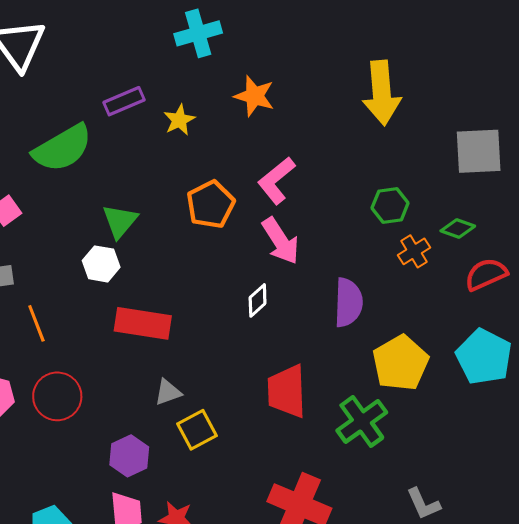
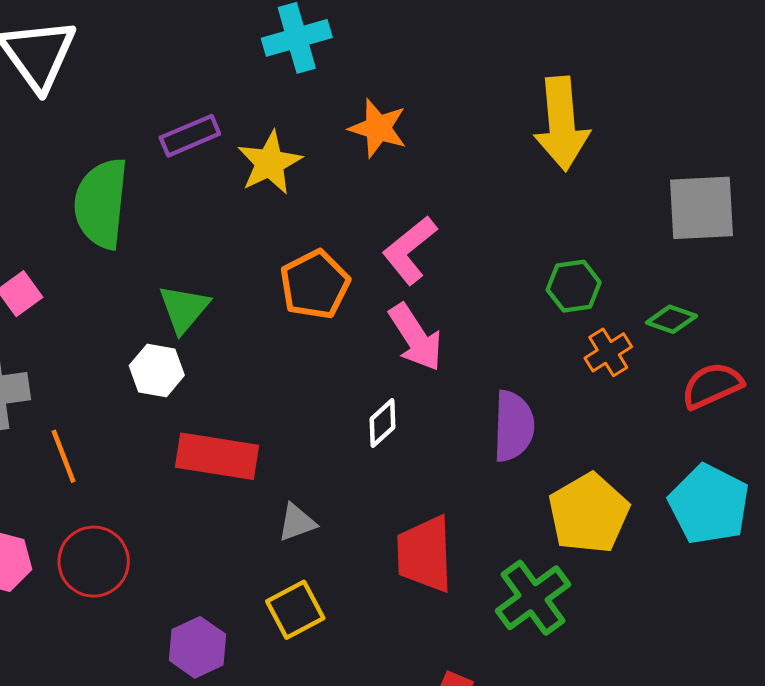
yellow star: (179, 120) -> (270, 163), size x1.4
green semicircle: (62, 148) -> (101, 203), turned 126
gray triangle: (168, 392) -> (297, 522), moved

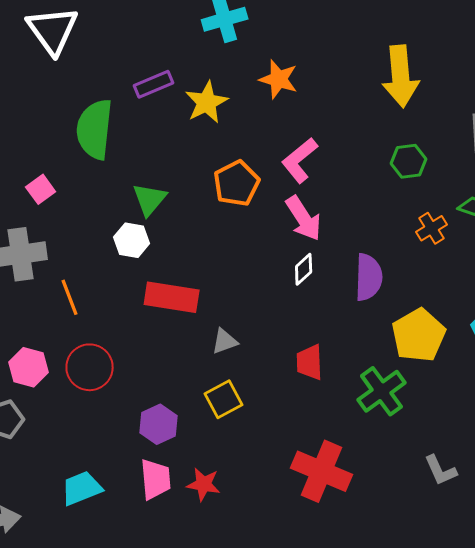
green hexagon: (574, 286) -> (409, 161), moved
white diamond: (383, 423) -> (304, 269), moved
red trapezoid: (425, 554) -> (310, 362), size x0.7

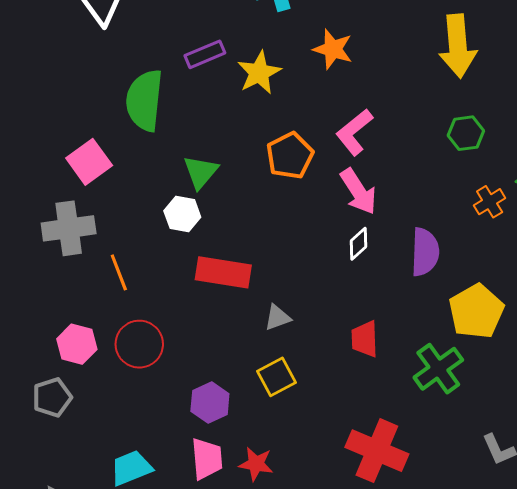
pink square: (41, 189) -> (89, 162), size x1.5

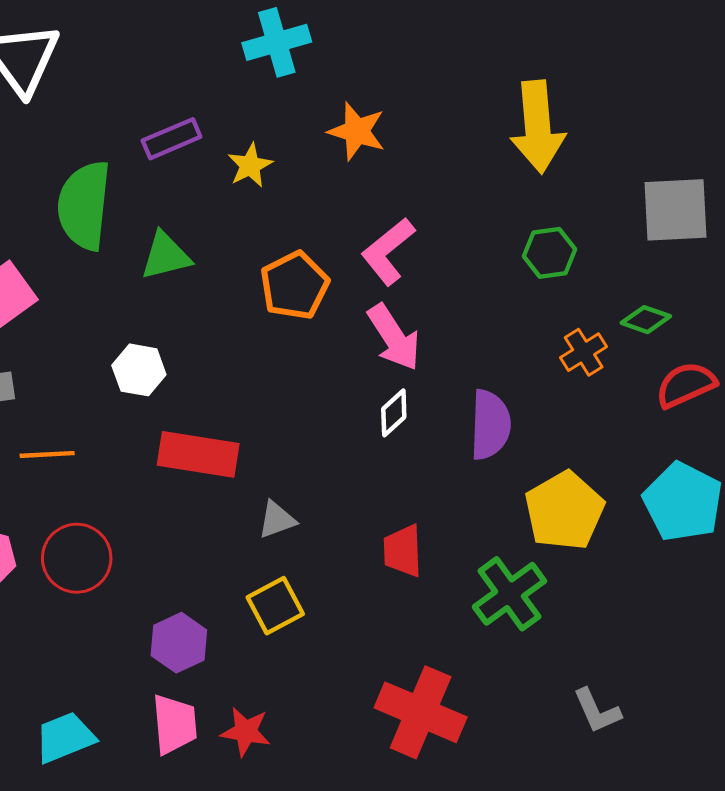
yellow star: (259, 73) -> (250, 165), size x0.7
green triangle: (201, 172) -> (166, 256), moved, turned 36
orange line: (119, 272) -> (47, 454), turned -72

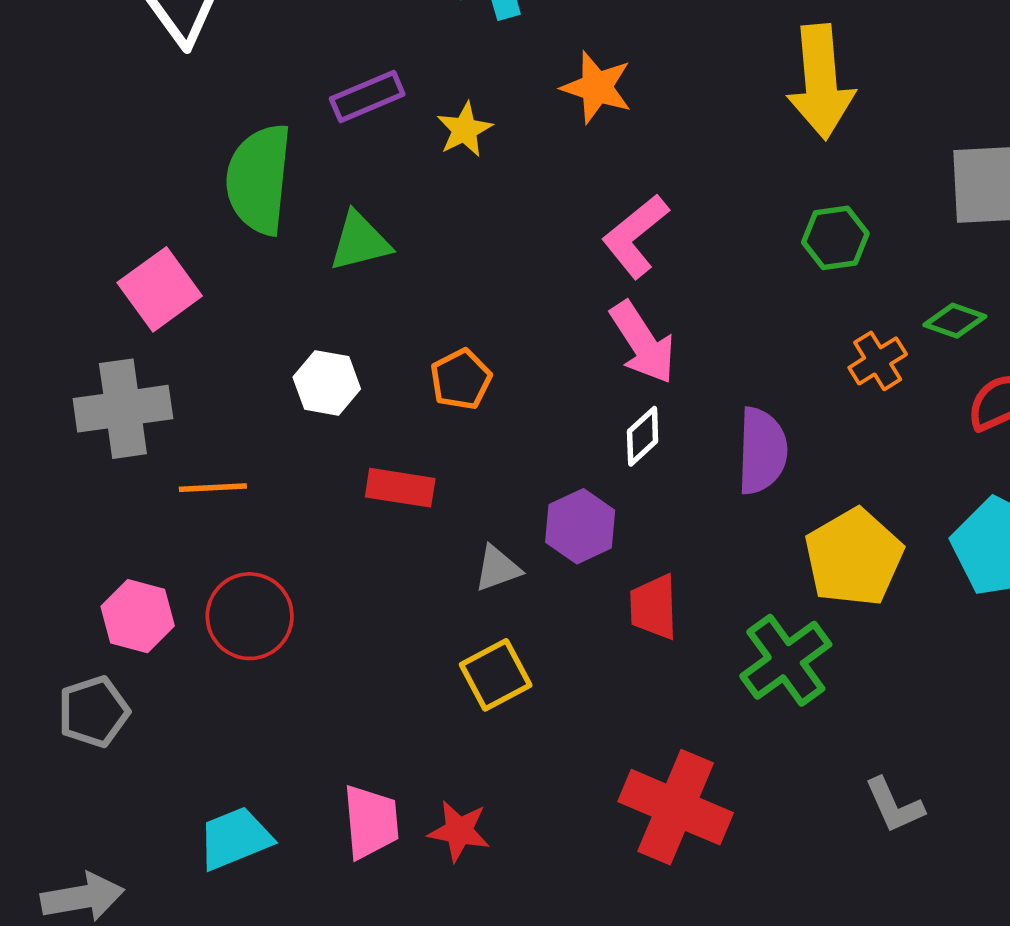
orange pentagon: (295, 285) -> (461, 379), moved, size x0.7
red rectangle: (198, 454) -> (400, 488), size x0.7
purple hexagon: (179, 643) -> (580, 526), moved

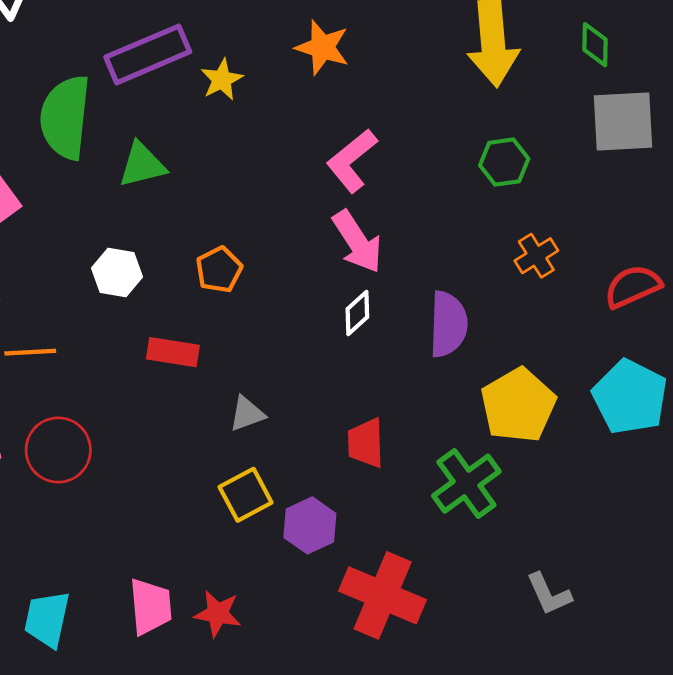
purple rectangle: (367, 97) -> (148, 54), size x1.5
green diamond: (955, 321) -> (595, 45), moved, turned 72
purple hexagon: (580, 526) -> (310, 525), moved
cyan trapezoid: (235, 838) -> (47, 619), turned -56

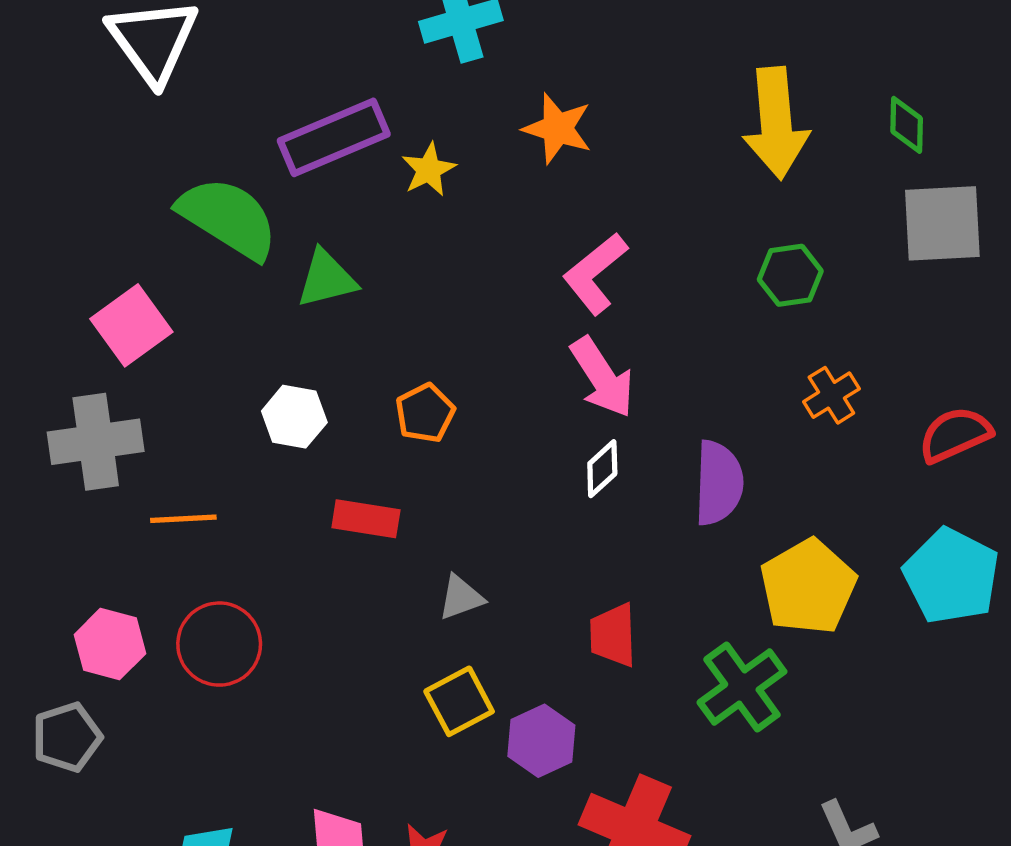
green semicircle: (65, 117) -> (228, 218), turned 116

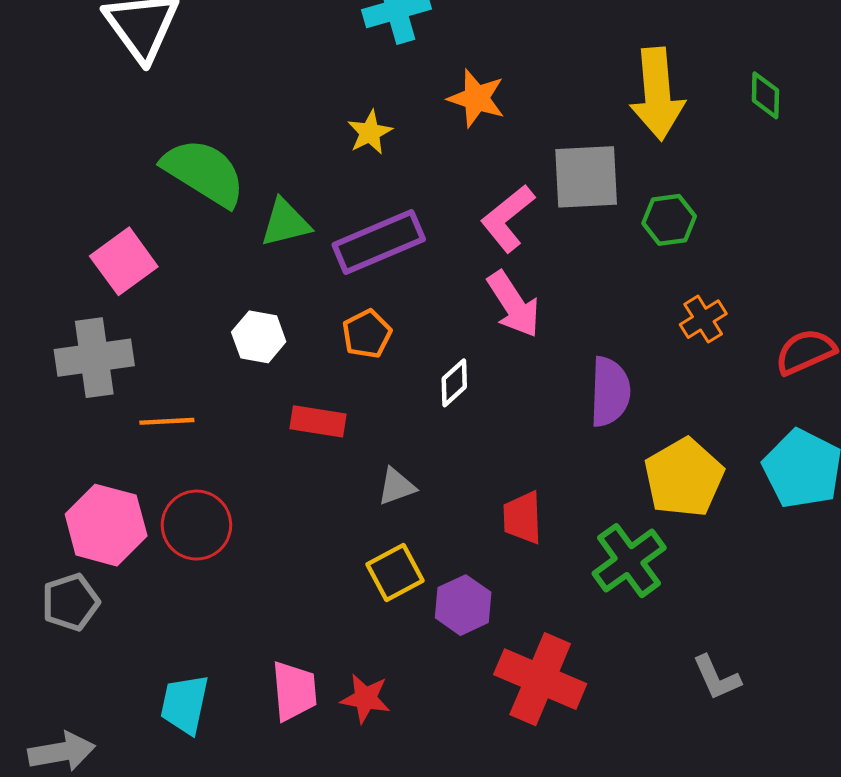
purple rectangle: (334, 137) -> (379, 242), moved
gray square: (942, 223) -> (586, 177), moved
white diamond: (602, 469) -> (454, 383), moved
pink hexagon: (110, 644) -> (106, 525), size x1.4

